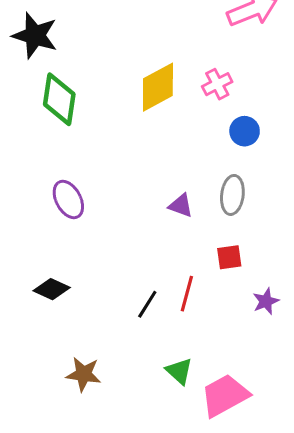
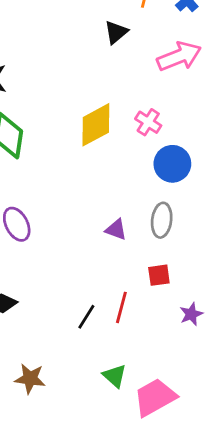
pink cross: (217, 84) -> (148, 122), turned -30
blue circle: (245, 131) -> (172, 164), size x1.4

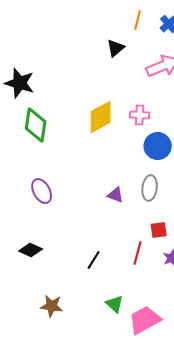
pink cross: (148, 122) -> (140, 115), turned -30
red square: (159, 275) -> (159, 230), moved
red line: (121, 307) -> (138, 253), moved

